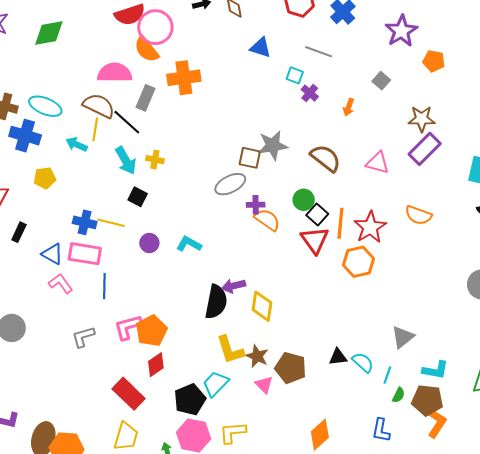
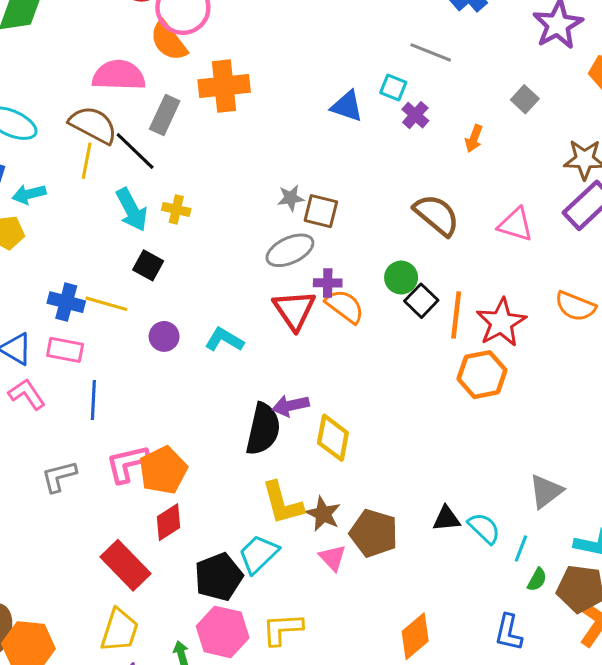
blue triangle: (261, 48) -> (347, 106), moved
cyan arrow: (77, 144) -> (29, 194), moved, turned -40
gray star: (273, 145) -> (291, 198), moved, size x0.6
red triangle: (315, 240) -> (294, 310), moved
pink rectangle: (85, 254) -> (65, 350), size x0.7

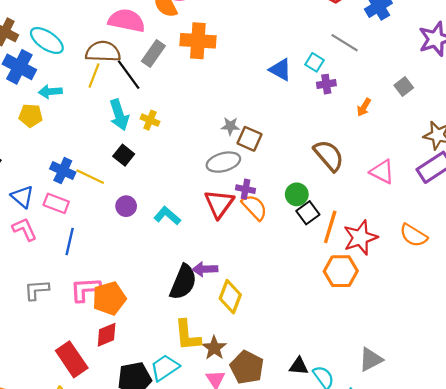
purple cross: (415, 115) -> (326, 84), turned 30
brown semicircle: (93, 125) -> (103, 52), turned -36

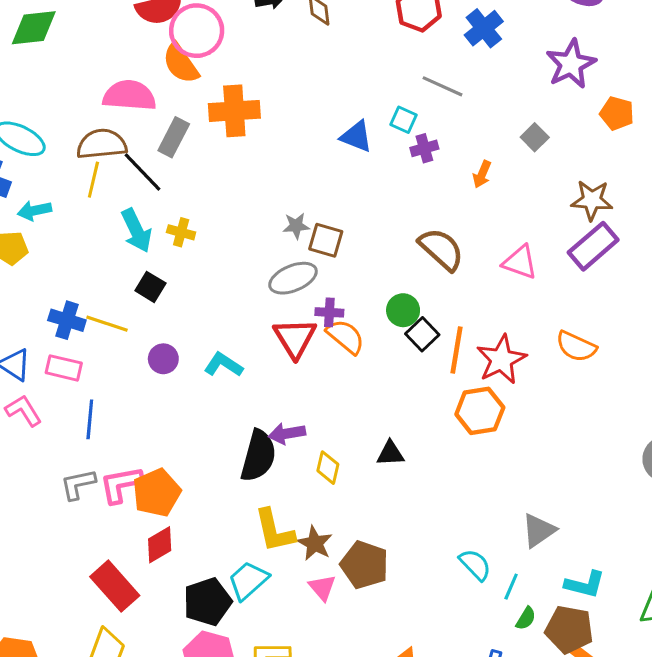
gray L-shape: (37, 290) -> (78, 484), moved
yellow diamond: (230, 297) -> (328, 468), size x0.7
black triangle: (299, 366) -> (390, 453), moved

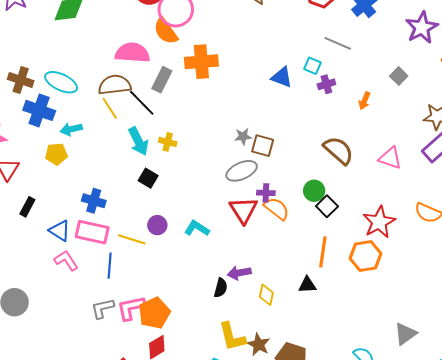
yellow line: (93, 180) -> (110, 108), turned -45
yellow line: (107, 324) -> (132, 239), moved
orange line: (456, 350) -> (323, 252), moved
pink rectangle: (64, 368) -> (92, 232), size x1.4
black semicircle: (258, 456) -> (221, 288), size x0.6

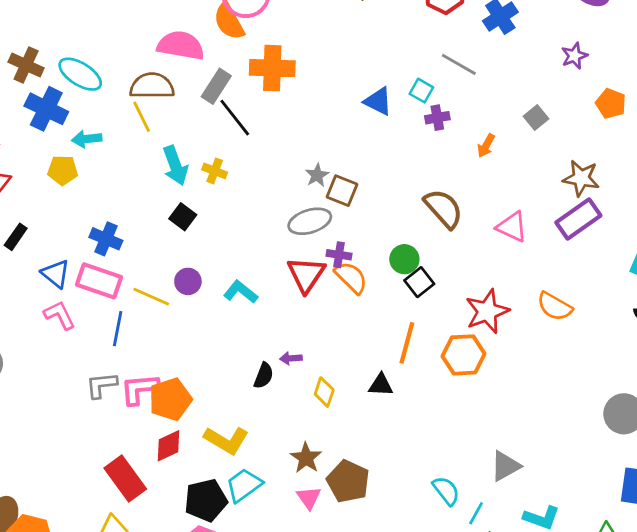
purple star: (422, 28) -> (574, 56), size x0.6
black line: (142, 103) -> (235, 118), moved
gray star: (243, 136) -> (317, 175), turned -30
purple arrow: (239, 273) -> (291, 358), size x0.7
yellow L-shape: (232, 337) -> (226, 440), moved, turned -52

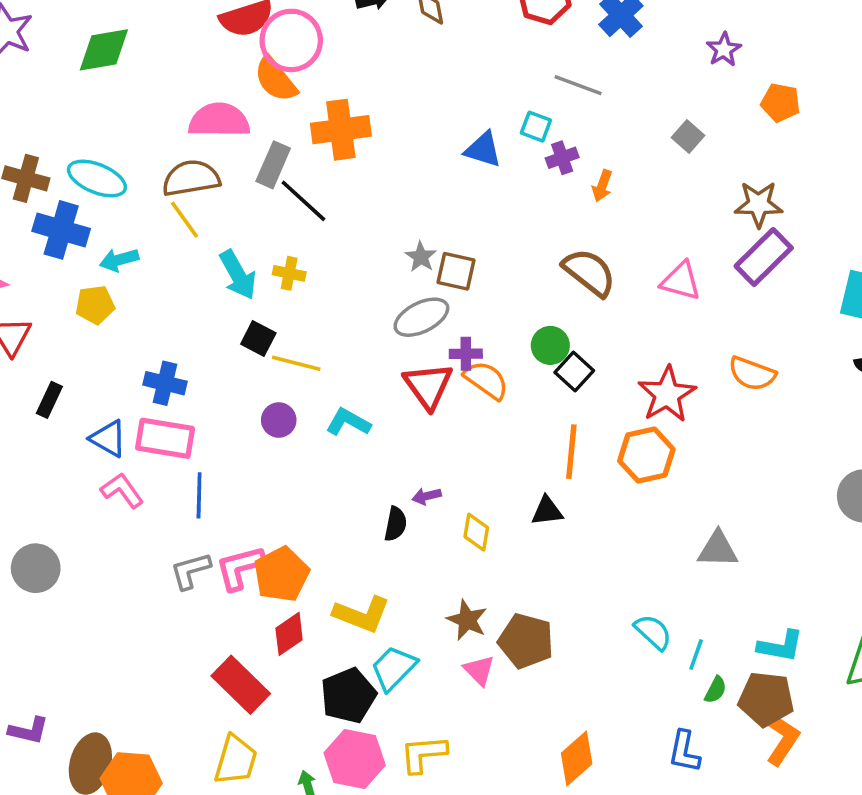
orange arrow: (486, 146) -> (602, 186), moved
yellow line: (151, 297) -> (296, 363), moved
gray triangle: (505, 466) -> (718, 549), moved, turned 40

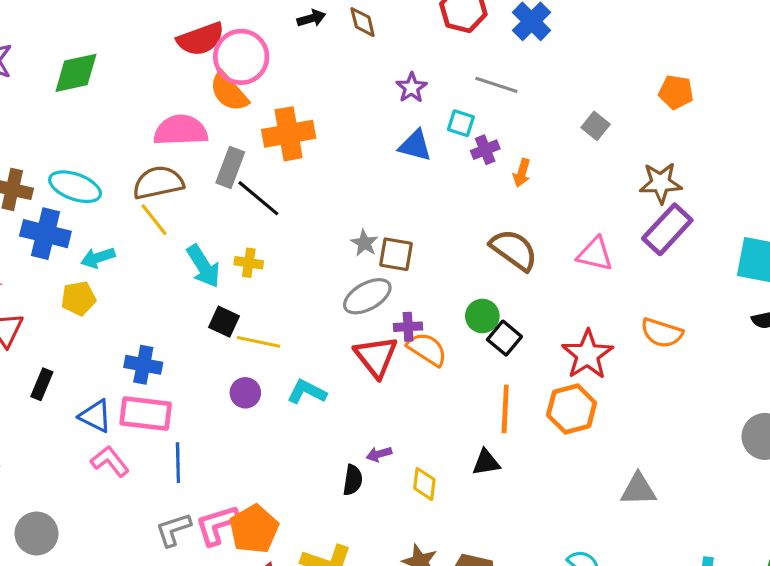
purple star: (724, 50) -> (411, 88), moved

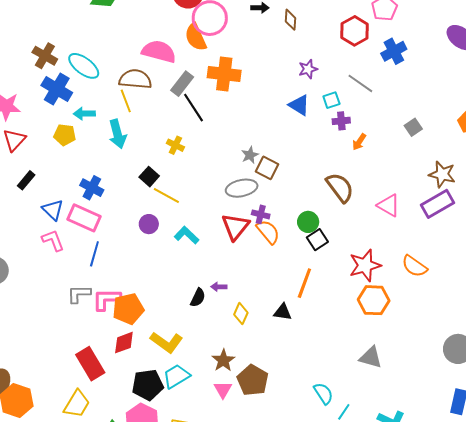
cyan square: (461, 123) -> (331, 100), turned 36
cyan arrow: (203, 266) -> (117, 134), moved
orange hexagon: (572, 409) -> (374, 300), moved

